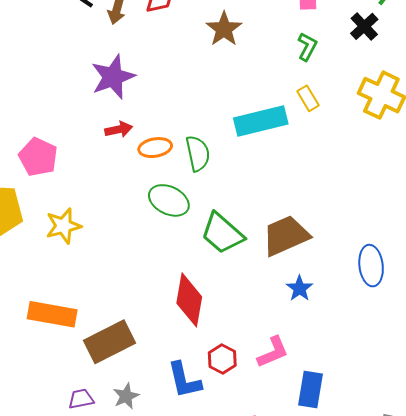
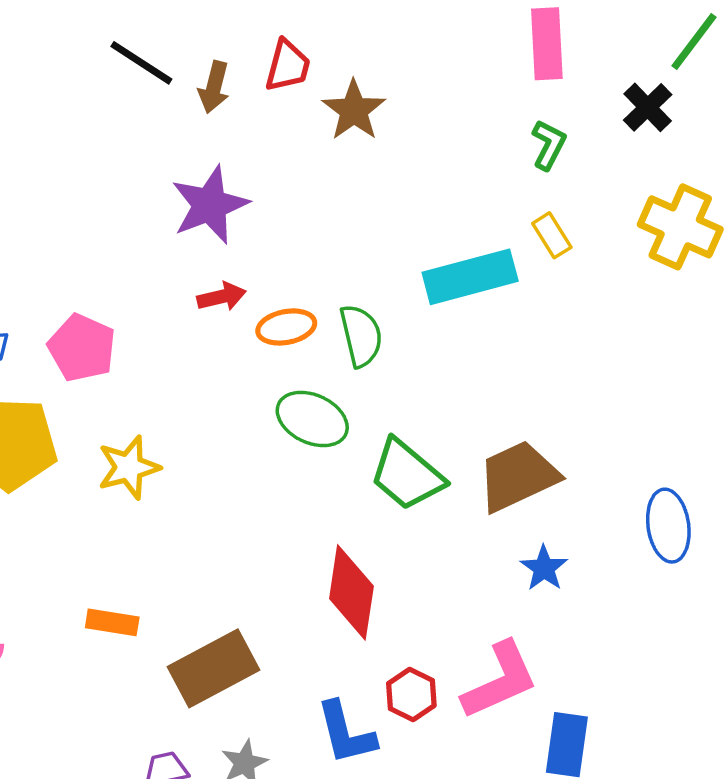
brown star: (224, 29) -> (354, 110), moved
orange rectangle: (52, 314) -> (112, 622), size x0.6
pink L-shape: (273, 352) -> (500, 680), size x1.4

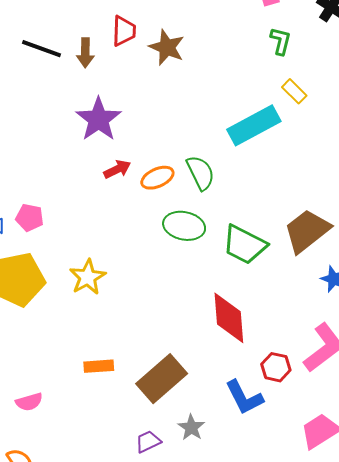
pink pentagon: (82, 348) -> (30, 218), moved, size x0.7

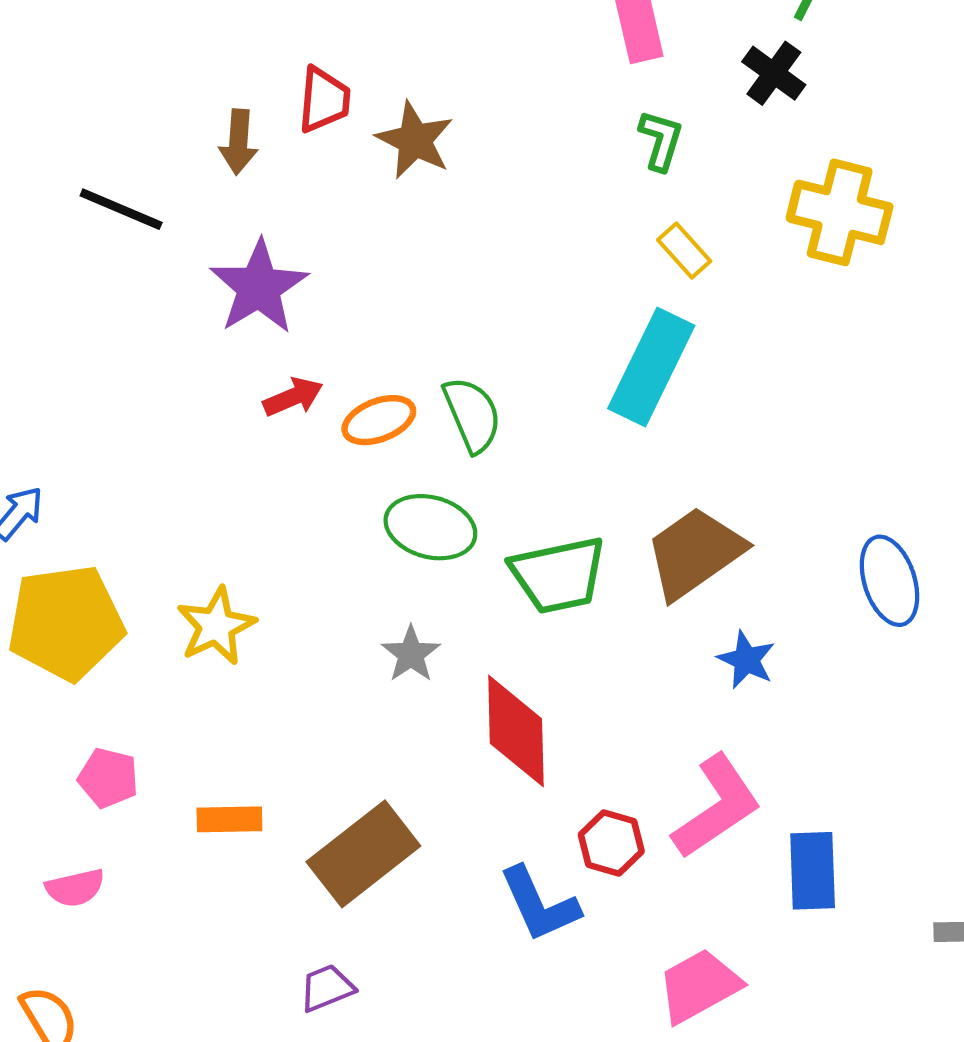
black line: (41, 49) -> (121, 209), moved
cyan rectangle: (254, 125) -> (651, 367), moved, turned -39
pink pentagon: (30, 218) -> (108, 778), moved
green trapezoid: (244, 245) -> (558, 575), turned -42
gray star: (191, 428) -> (411, 654), moved

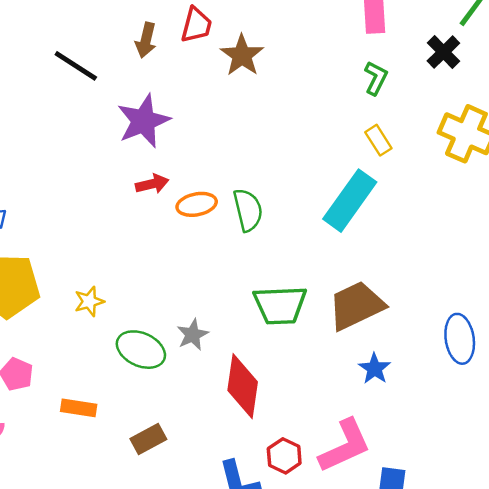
green ellipse: (430, 527) -> (141, 350), moved
yellow star: (216, 626) -> (89, 301), size x0.7
brown rectangle: (363, 854) -> (148, 439), size x0.6

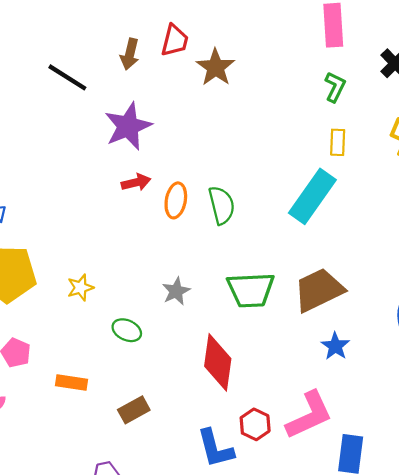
yellow rectangle: (378, 140) -> (338, 142), turned 35
orange ellipse: (197, 204) -> (176, 200), turned -68
gray star: (193, 335) -> (176, 291), moved
green ellipse: (141, 350) -> (127, 330), size x0.7

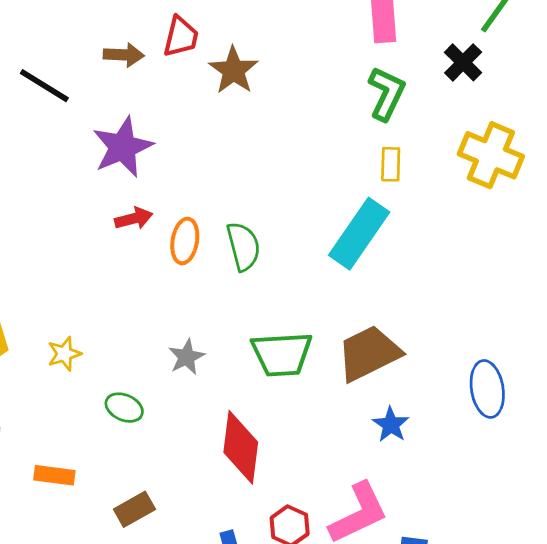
brown arrow: (130, 54) -> (124, 55), turned -100
green L-shape: (335, 87) -> (386, 94), size x1.4

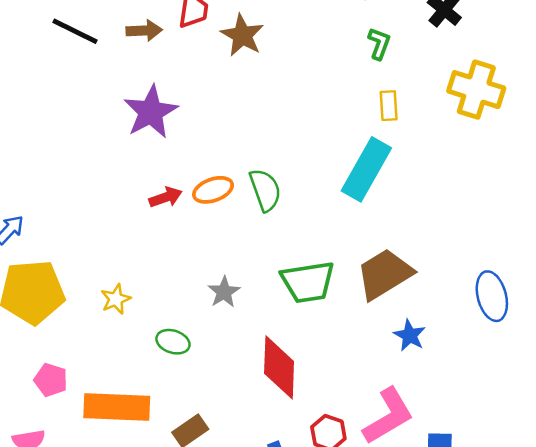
black line: (44, 86) -> (75, 31), moved
green L-shape: (386, 94) -> (379, 44), size x0.7
red arrow: (134, 219) -> (166, 197), moved
orange ellipse: (185, 241) -> (213, 190), turned 66
orange rectangle: (54, 475) -> (117, 407), size x1.8

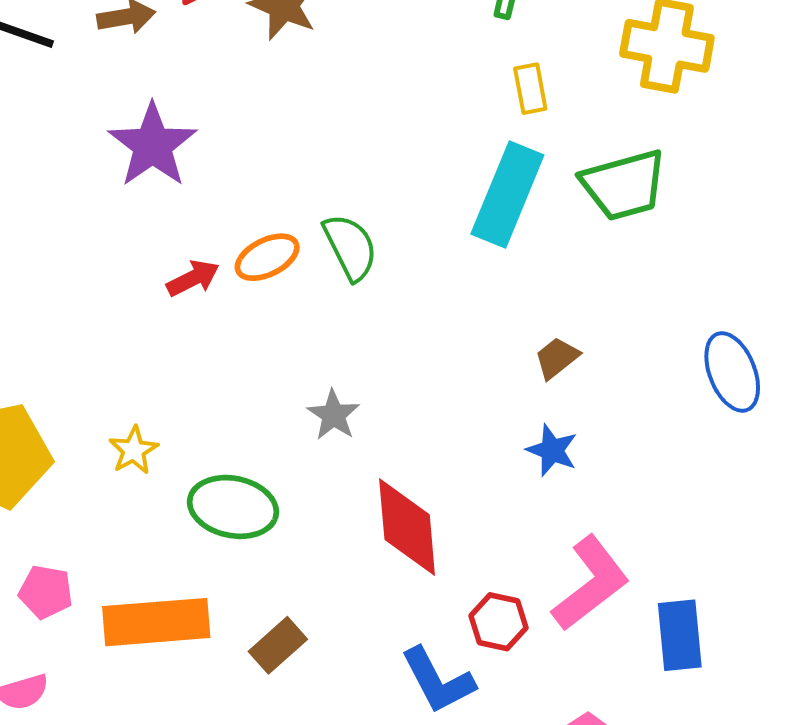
brown trapezoid: (384, 274) -> (557, 358), size x0.5
green trapezoid: (308, 282) -> (624, 185), moved
gray star: (224, 292) -> (333, 415), moved
blue star: (410, 335) -> (552, 450), moved
green ellipse: (173, 342) -> (233, 507), size x1.6

